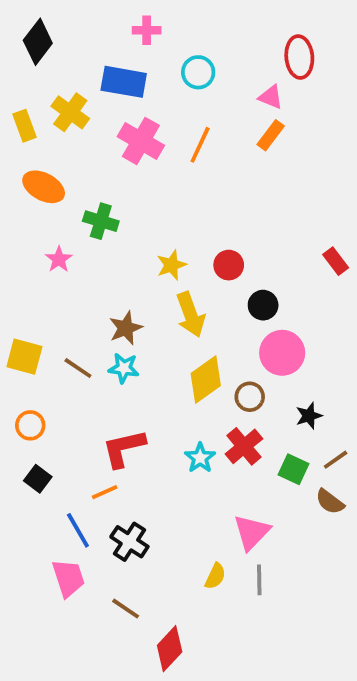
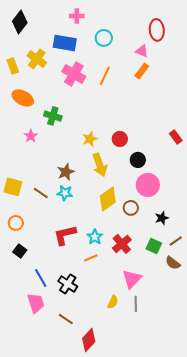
red cross: (244, 446) -> (122, 244), moved
cyan star: (200, 458) -> (95, 237), moved
orange line: (105, 492) -> (91, 258), moved

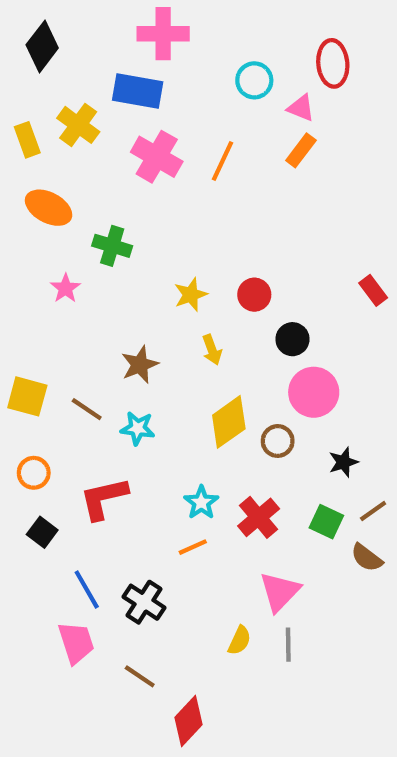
pink cross: (77, 16) -> (163, 34), size x1.6
cyan circle: (104, 38) -> (254, 80), moved
yellow arrow: (100, 165) -> (212, 350), size x0.6
cyan star: (65, 193) -> (138, 428), moved
red L-shape: (65, 235) -> (104, 498), moved

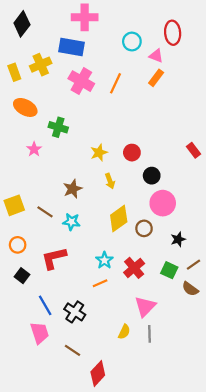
yellow cross: (78, 125) -> (41, 65), turned 30
yellow square: (27, 396) -> (14, 205), turned -35

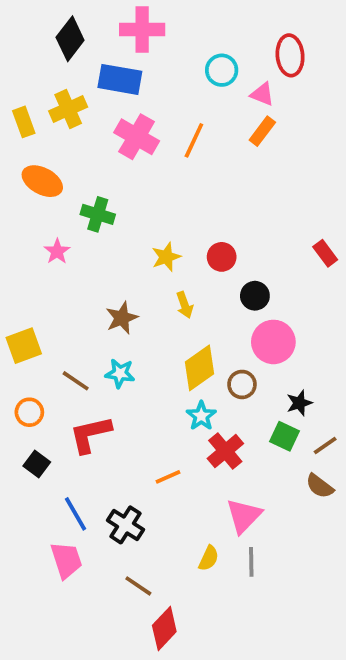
black diamond: (22, 24) -> (70, 39), moved
brown line: (45, 212) -> (76, 381), moved
cyan star: (104, 260) -> (201, 416), moved
green square: (169, 270) -> (284, 436), moved
brown line: (73, 350) -> (138, 586), moved

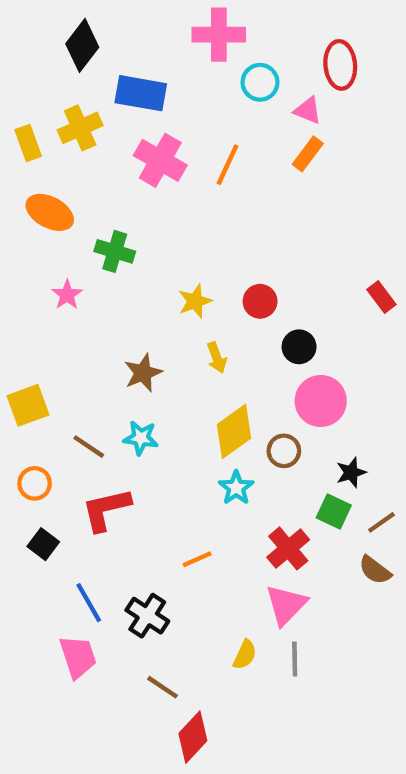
pink cross: (142, 29) -> (219, 35), moved
red cross: (225, 451) -> (288, 548), moved

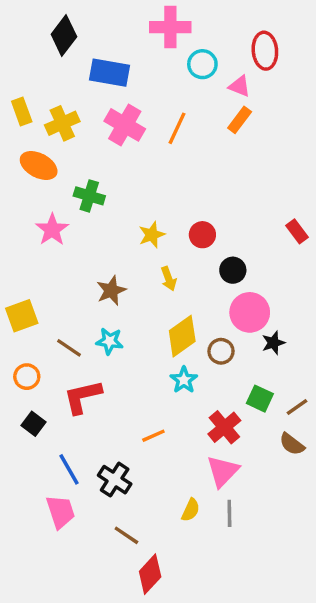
yellow cross: (80, 128) -> (62, 123), moved
pink star: (67, 295) -> (52, 230), size x1.4
black star: (351, 473) -> (273, 343), moved

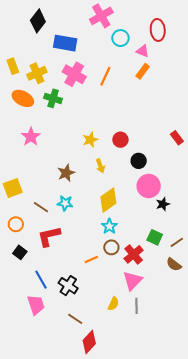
pink cross: (170, 27) -> (101, 16), turned -30
green cross: (89, 196) -> (53, 98), moved
brown circle: (221, 351) -> (111, 247), moved

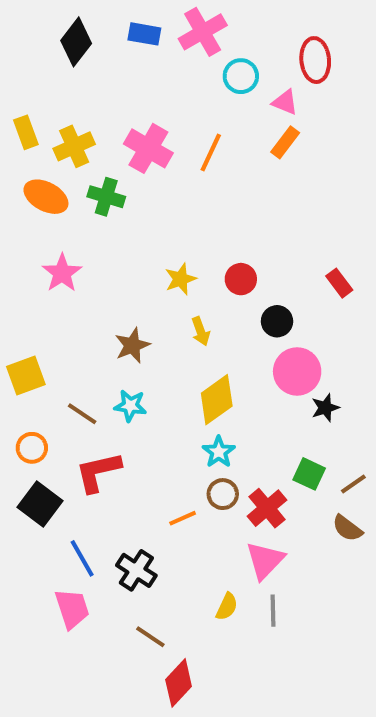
blue rectangle: (65, 43) -> (144, 34), moved, size x0.7
red rectangle: (177, 138) -> (339, 283), moved
black square: (20, 252) -> (40, 504), size x1.5

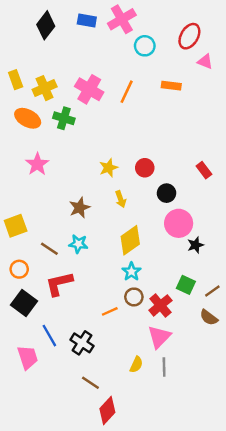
red ellipse: (315, 60) -> (189, 36), turned 35
pink triangle: (285, 102) -> (205, 62), moved
orange rectangle: (285, 142) -> (171, 86), turned 60
pink trapezoid: (72, 609) -> (28, 357), moved

